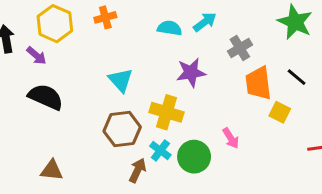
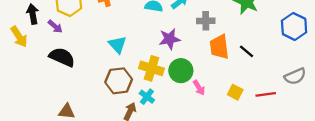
gray cross: (240, 48) -> (206, 21), turned 30
black line: (297, 77) -> (246, 51), moved
yellow square: (280, 112) -> (235, 92), moved
green circle: (194, 157) -> (181, 71), moved

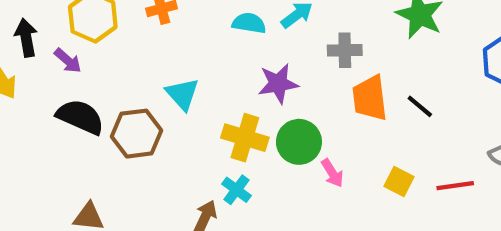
brown hexagon: (119, 81) -> (137, 134), moved

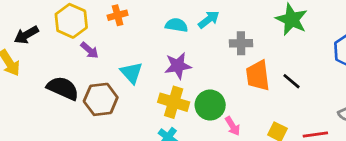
black arrow: (26, 38) -> (26, 35), turned -110
purple arrow: (68, 61) -> (89, 50), moved
purple star: (278, 84) -> (178, 66), moved

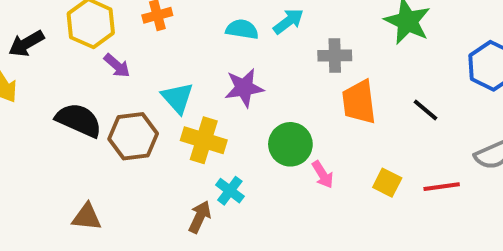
black line: (291, 81) -> (426, 110), moved
yellow cross: (174, 102) -> (204, 140), moved

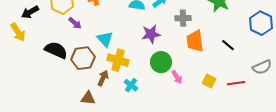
purple star: (244, 88) -> (151, 34), moved
brown triangle: (87, 217) -> (88, 98), moved
brown arrow: (200, 217) -> (103, 78), moved

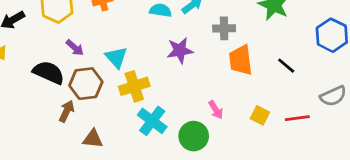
purple arrow: (75, 23) -> (75, 48), moved
yellow cross: (118, 60) -> (134, 86), turned -35
green circle: (161, 62) -> (194, 136), moved
brown arrow: (103, 78) -> (67, 111), moved
cyan cross: (131, 85) -> (152, 121), size x1.5

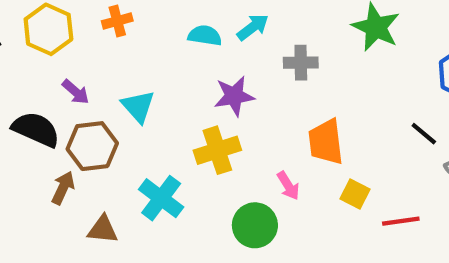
orange trapezoid: (241, 60) -> (326, 142), moved
black line: (286, 66) -> (424, 134), moved
yellow cross: (134, 86) -> (217, 150), moved
red line: (297, 118) -> (401, 221), moved
cyan cross: (152, 121) -> (161, 198), moved

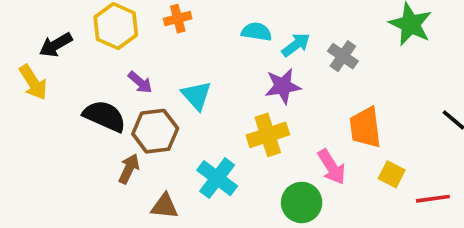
cyan arrow: (253, 27) -> (296, 45), moved
gray cross: (301, 63) -> (343, 56), turned 36
pink arrow: (288, 186) -> (332, 167), size x1.4

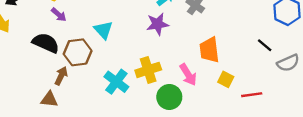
purple arrow: (140, 82) -> (59, 15), moved
yellow cross: (268, 135) -> (148, 70), moved
brown triangle: (165, 206) -> (49, 99), moved

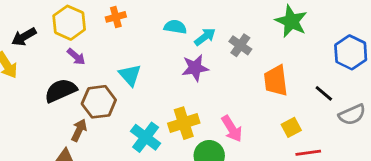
black semicircle: (46, 43) -> (61, 91), turned -48
orange trapezoid: (209, 50) -> (276, 81), moved
yellow square: (226, 79) -> (291, 127), moved, turned 35

